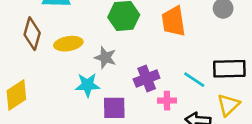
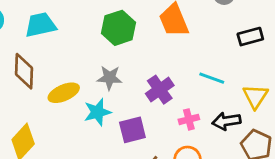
yellow ellipse: (68, 44) -> (64, 93), moved
black rectangle: (229, 69) -> (250, 37), moved, size x0.7
pink cross: (167, 101) -> (189, 119), moved

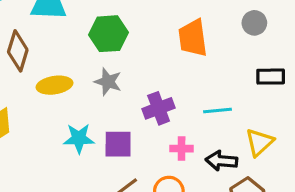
green hexagon: (119, 28) -> (108, 34), moved
cyan line: (212, 78) -> (218, 110), turned -40
cyan star: (97, 112) -> (79, 138), moved

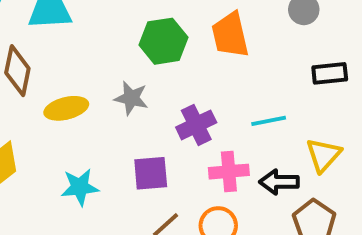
green hexagon: (108, 34) -> (163, 41), moved
cyan star: (79, 138) -> (80, 187), moved
pink cross: (182, 149) -> (229, 172), size x1.4

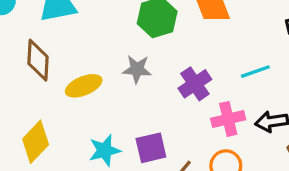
purple square: (151, 173) -> (151, 148), moved

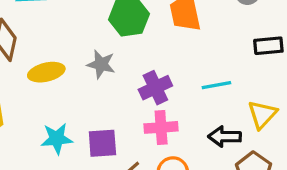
pink cross: (228, 119) -> (161, 127), moved

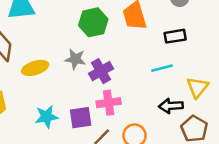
black rectangle: (268, 46) -> (175, 36), moved
purple cross: (155, 88) -> (101, 71), moved
pink cross: (161, 127) -> (109, 103), moved

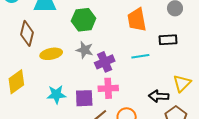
green hexagon: (93, 22) -> (84, 20), moved
cyan line: (162, 68) -> (140, 56), moved

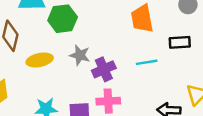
green hexagon: (84, 20) -> (63, 19), moved

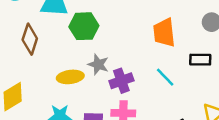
yellow ellipse: (40, 60) -> (70, 77), moved
cyan line: (147, 62) -> (165, 77), turned 50

